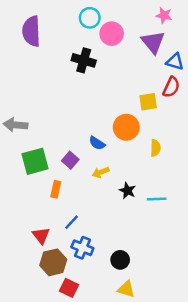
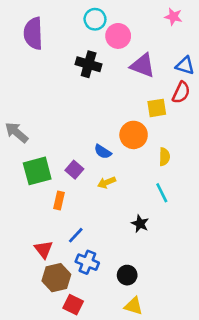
purple triangle: (153, 42) -> (143, 66), moved, turned -30
gray arrow: (16, 125) -> (17, 132), turned 35
black star: (127, 191) -> (140, 224), moved
cyan line: (157, 199) -> (162, 193), moved, turned 66

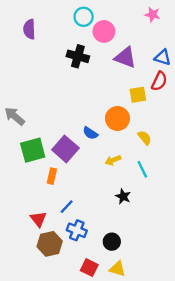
purple semicircle: (33, 33) -> (29, 29), size x0.7
yellow semicircle: (164, 157) -> (145, 138), turned -42
purple square: (74, 170) -> (65, 149), size x1.6
yellow arrow: (107, 182) -> (113, 160), moved
red square: (73, 305) -> (89, 268), moved

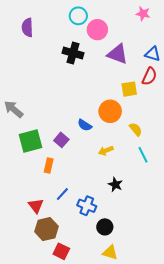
purple square: (65, 149) -> (61, 140), size x0.6
cyan line: (142, 169) -> (143, 155), moved
blue cross: (77, 230) -> (87, 206), moved
red square: (89, 268) -> (61, 251), moved

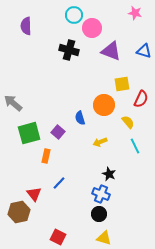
red semicircle: (149, 76) -> (141, 99), moved
blue semicircle: (85, 125) -> (80, 118), turned 40
blue cross: (87, 206) -> (101, 194), moved
brown hexagon: (46, 229) -> (19, 212), moved

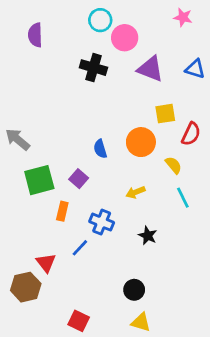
blue semicircle: (80, 118) -> (100, 149), moved
blue cross: (101, 194) -> (102, 222), moved

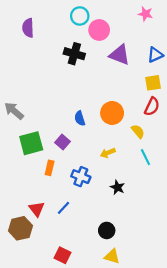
blue triangle: (195, 69) -> (155, 55), turned -42
yellow square: (165, 114) -> (153, 83), moved
blue line: (80, 248) -> (64, 208), moved

